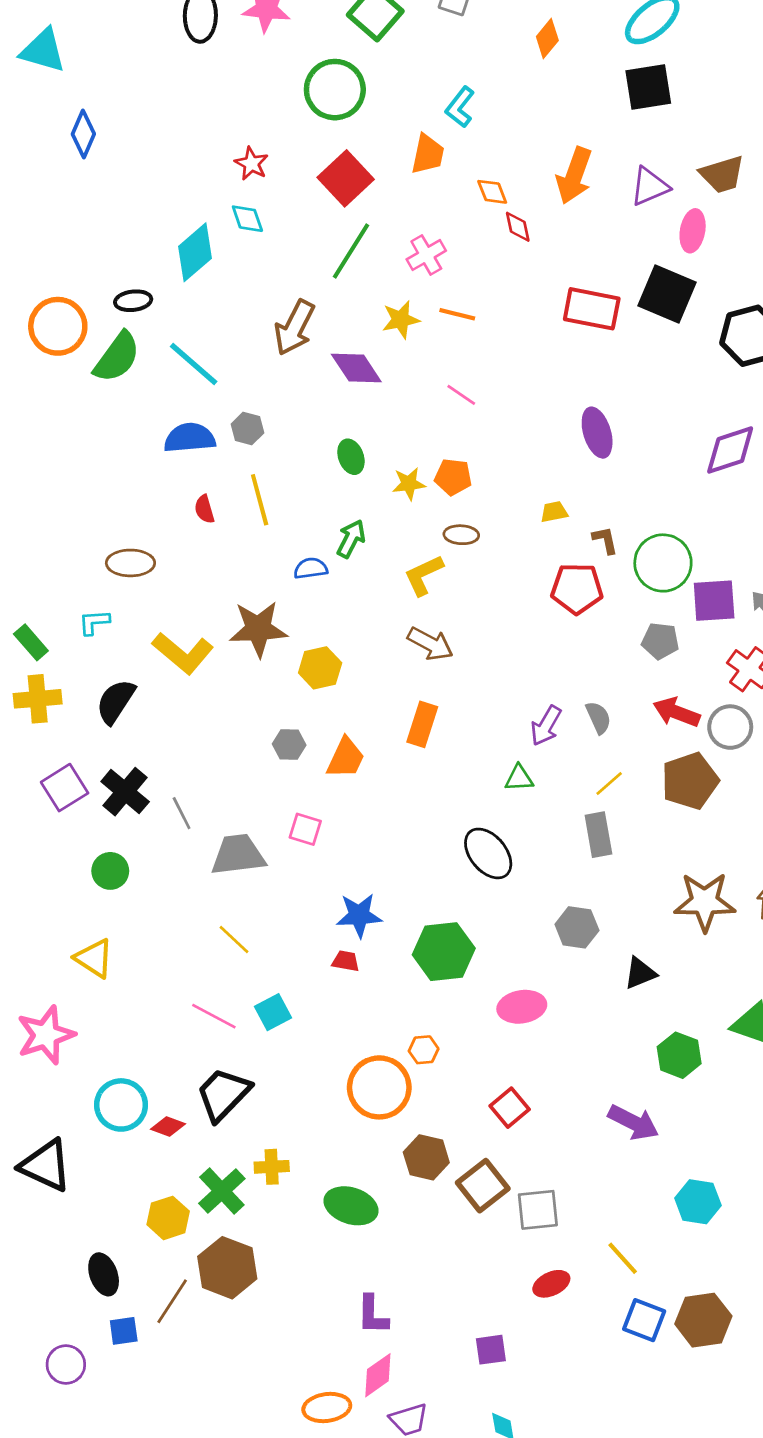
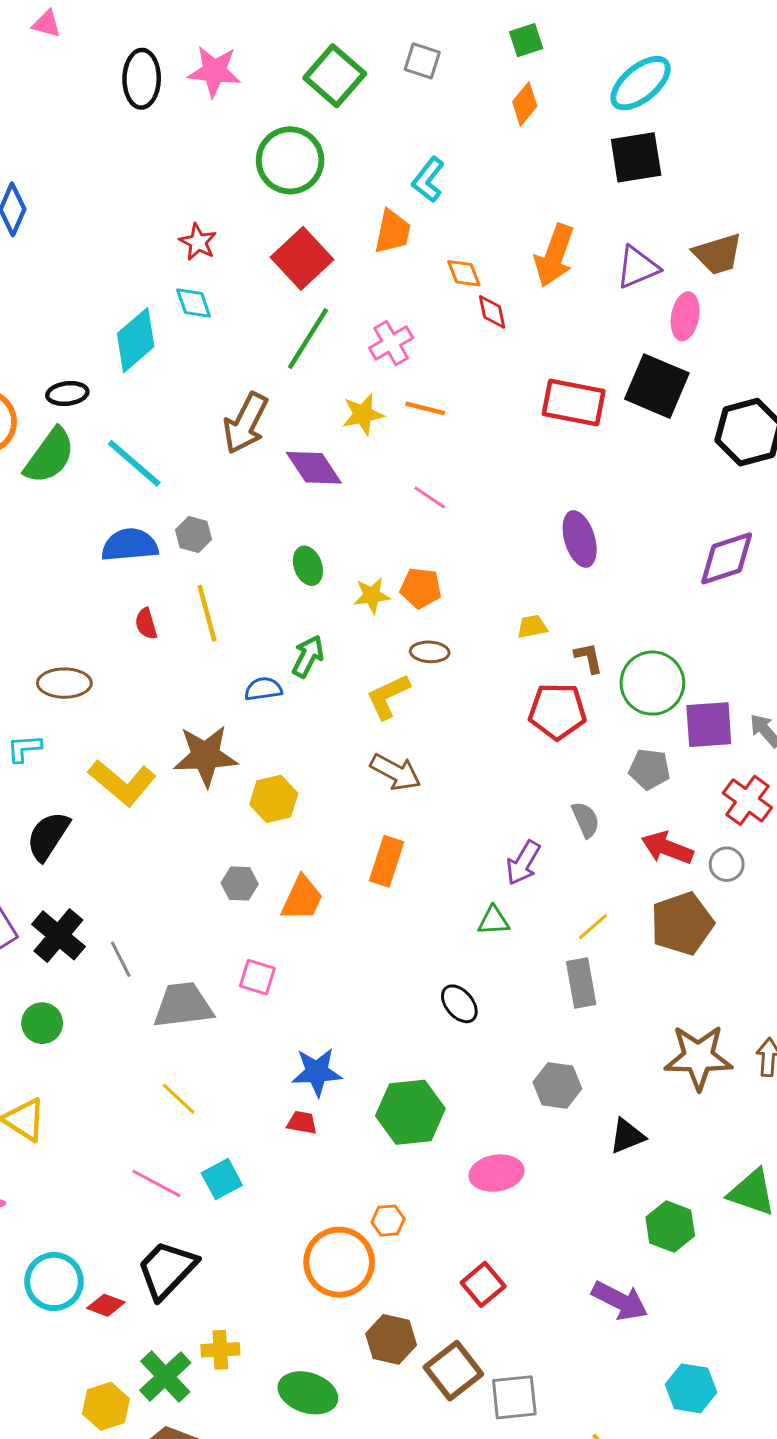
gray semicircle: (598, 718) -> (586, 820), moved
gray circle: (730, 727) -> (727, 864), size x0.7
black ellipse: (488, 853) -> (459, 1004), size x0.7

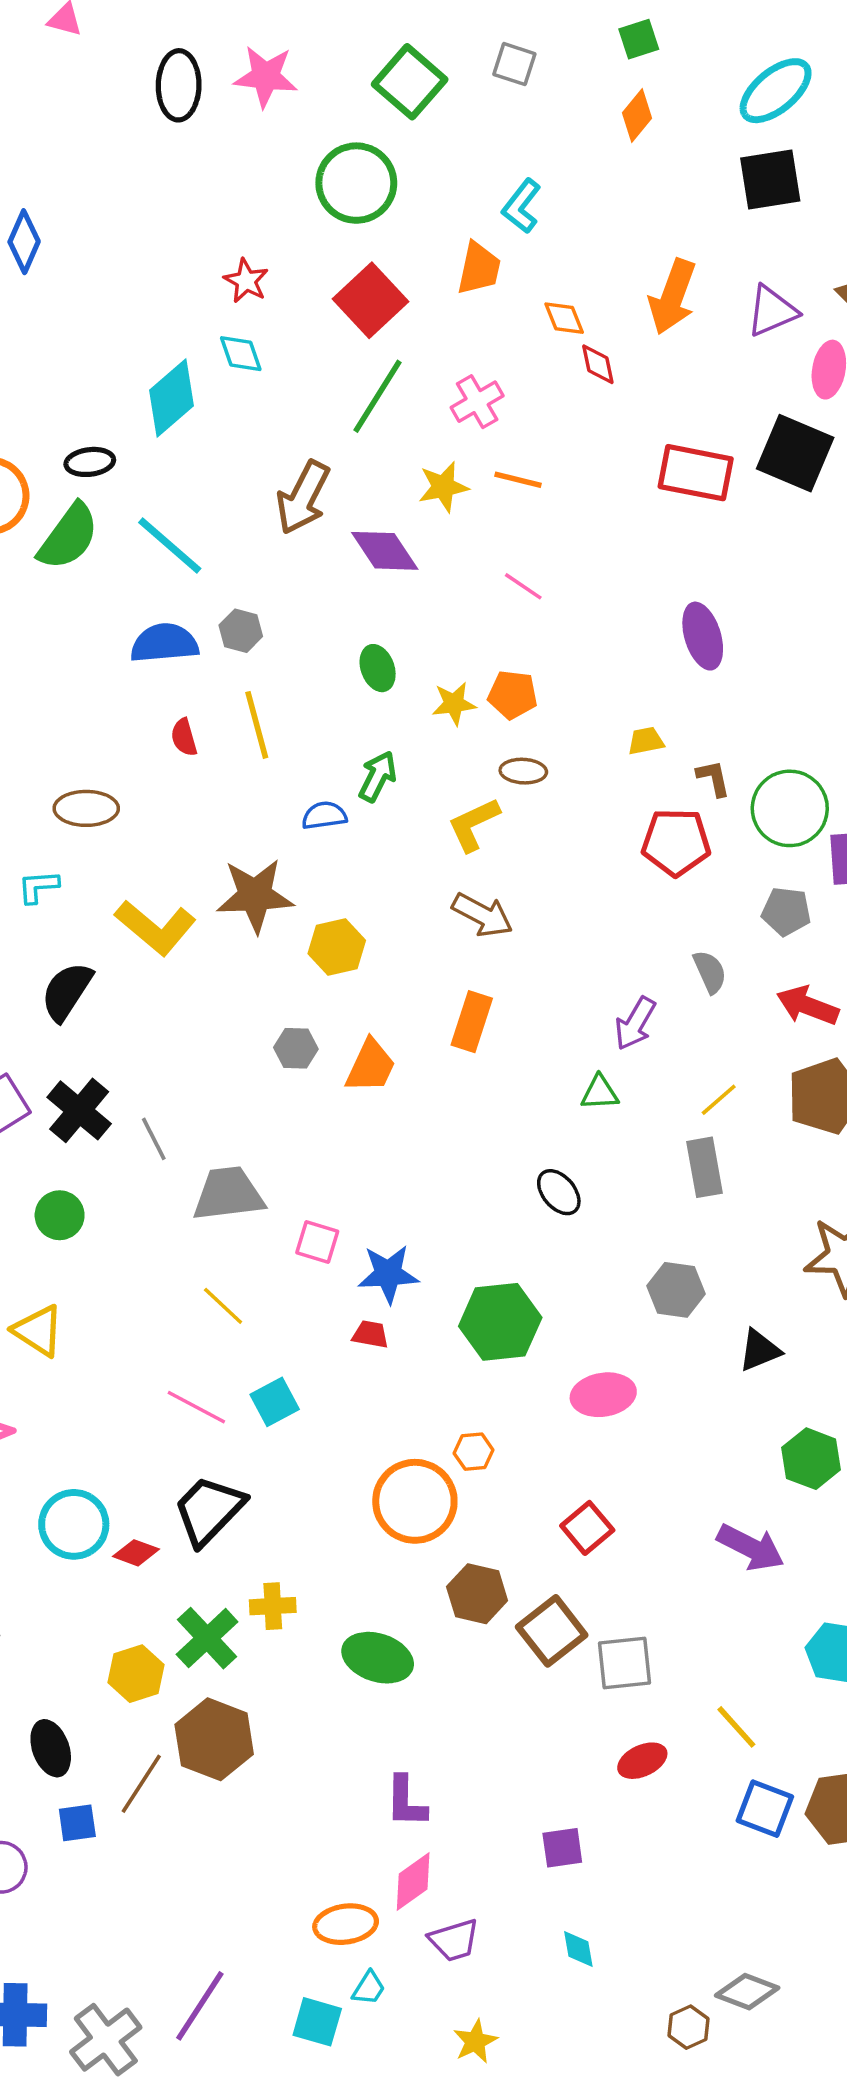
pink square: (257, 977) -> (317, 1242), moved

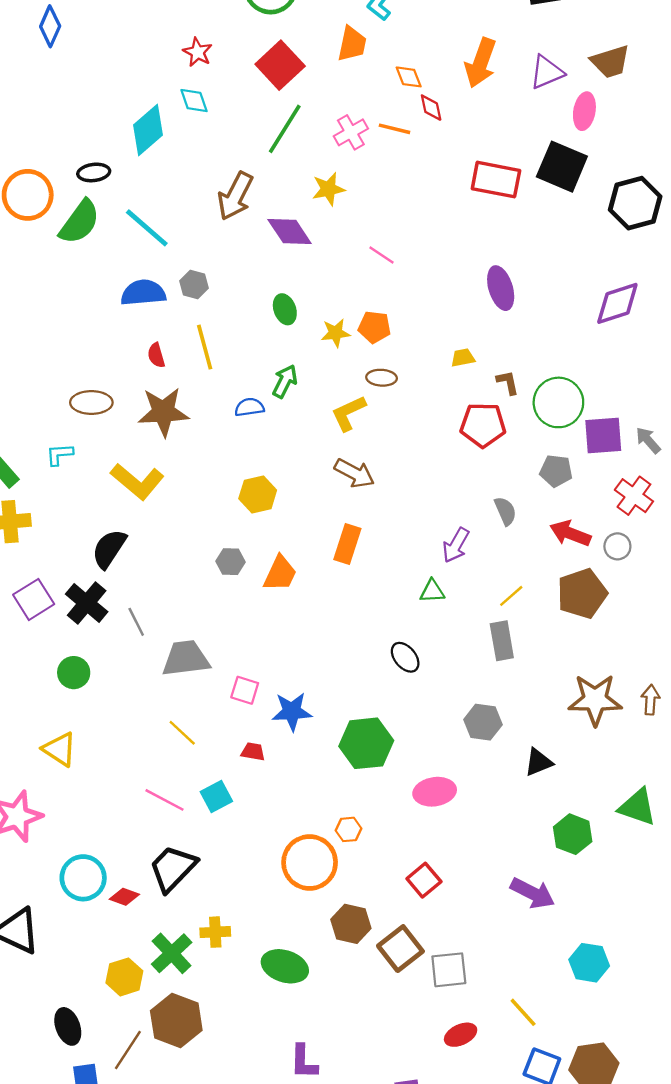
orange line: (518, 480) -> (394, 129), moved
brown star: (255, 895) -> (163, 412), moved
black semicircle: (67, 991) -> (109, 549), moved
red trapezoid: (370, 1334) -> (253, 752), moved

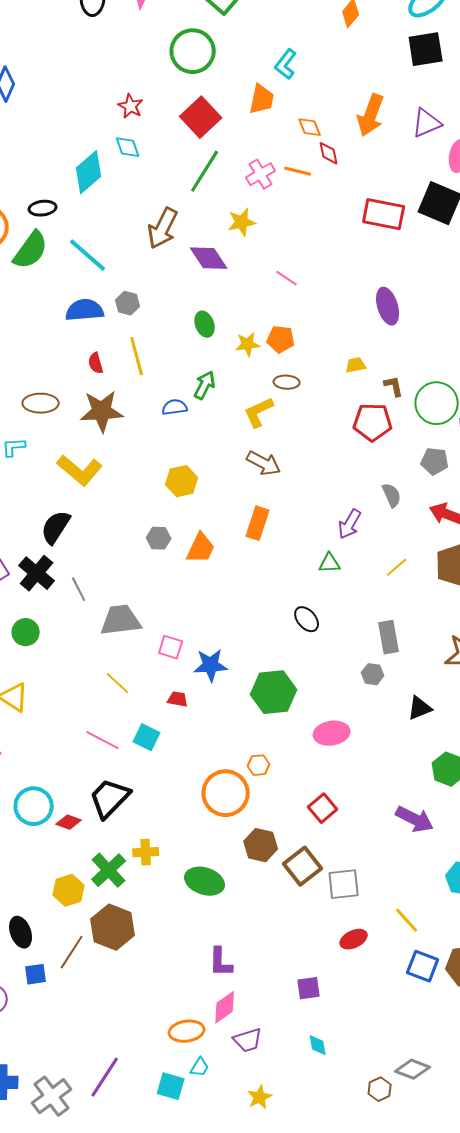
gray rectangle: (502, 641) -> (389, 637), moved
gray hexagon: (483, 722) -> (373, 674), size x0.7
cyan square: (216, 796) -> (147, 737), turned -36

